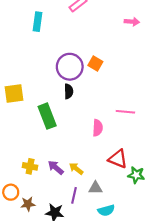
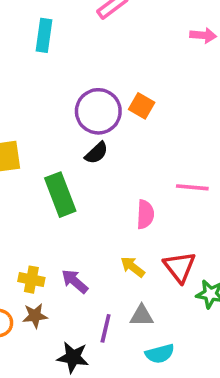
black semicircle: (69, 91) -> (96, 153), turned 48
red triangle: (118, 159) -> (180, 267), turned 30
yellow arrow: (76, 169) -> (133, 267), moved
brown star: (28, 204) -> (35, 316), moved

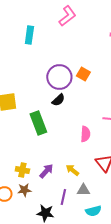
yellow arrow: (133, 267) -> (72, 170), moved
purple arrow: (75, 281) -> (46, 171), turned 91

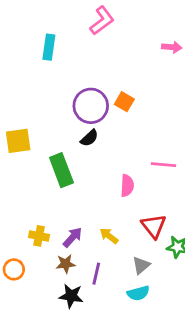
brown star: (24, 190) -> (66, 264), moved
gray triangle: (83, 190) -> (141, 265), moved, turned -40

